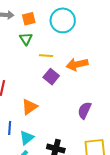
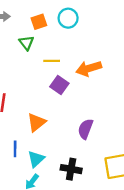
orange square: (29, 19) -> (39, 22), moved
cyan circle: (63, 20) -> (68, 18), size x0.7
purple semicircle: (84, 110) -> (85, 129), moved

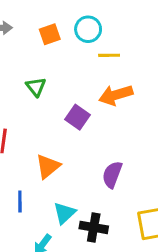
green triangle: (26, 43) -> (36, 87), moved
yellow line: (52, 61) -> (109, 55), moved
cyan triangle: (36, 159) -> (64, 213), moved

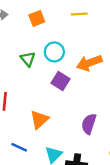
cyan circle: (88, 29) -> (54, 52), moved
yellow line: (109, 55) -> (79, 14), moved
blue line: (20, 202) -> (19, 147), turned -63

